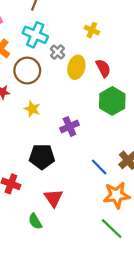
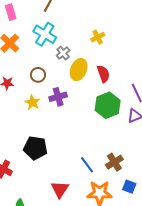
yellow cross: (92, 30) -> (98, 37), turned 32
brown circle: (27, 71) -> (38, 75), moved, size x0.6
purple cross: (69, 126) -> (58, 97), moved
red triangle: (53, 198) -> (60, 189), moved

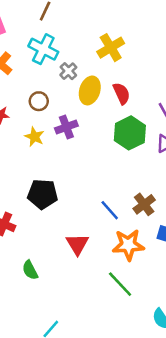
yellow cross: (98, 37) -> (111, 48), size x1.5

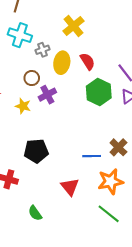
gray cross: (68, 71) -> (42, 50), turned 32
brown circle: (39, 101) -> (32, 78), moved
blue line: (110, 210) -> (92, 156), turned -42

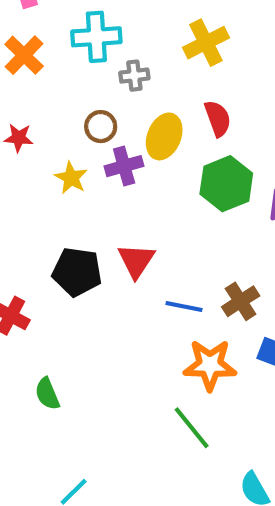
cyan cross: (20, 35) -> (96, 37), turned -35
yellow ellipse: (62, 63) -> (164, 136), moved
red triangle: (70, 187) -> (136, 261), moved

